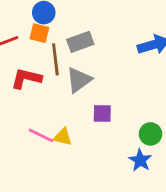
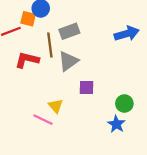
orange square: (39, 33) -> (28, 19), moved
pink line: (41, 135) -> (43, 120), moved
yellow triangle: (63, 137) -> (56, 106), turned 35

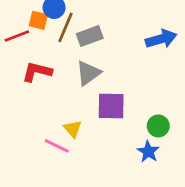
brown line: (50, 45) -> (65, 27), moved, turned 30
purple square: (87, 87) -> (111, 106), size x1.5

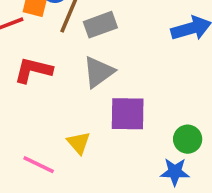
pink line: (57, 146) -> (39, 165), moved
blue star: (148, 152) -> (175, 172), turned -30

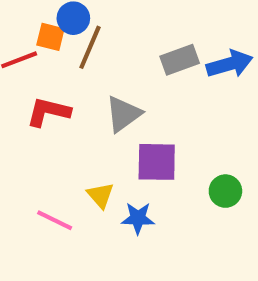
gray rectangle: (100, 25) -> (180, 60), moved
blue star: (175, 172) -> (138, 218), moved

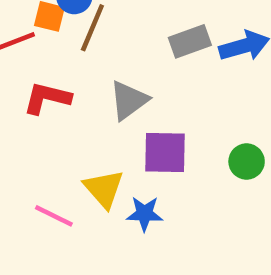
green circle: (225, 191) -> (247, 162), moved
yellow triangle: (100, 195) -> (104, 189), size x1.4

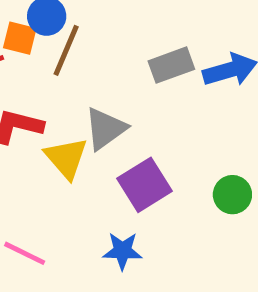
purple square: (165, 152) -> (144, 185), turned -33
yellow triangle: (104, 189) -> (66, 158), moved

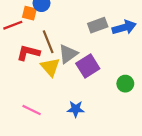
brown line: (66, 50) -> (48, 42), moved, turned -45
purple square: (144, 185) -> (88, 66), moved

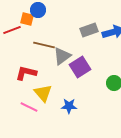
brown line: (48, 42) -> (44, 45), turned -55
red L-shape: (28, 53) -> (26, 73), moved
yellow triangle: (50, 67) -> (43, 93), moved

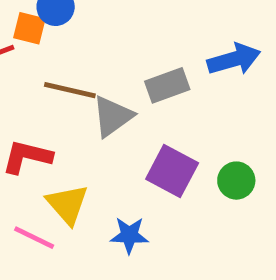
gray rectangle: (89, 30) -> (167, 85), moved
purple square: (80, 67) -> (172, 171), moved, turned -30

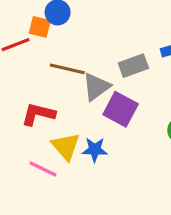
purple square: (172, 171) -> (121, 109), moved
blue star: (129, 235) -> (95, 150), moved

